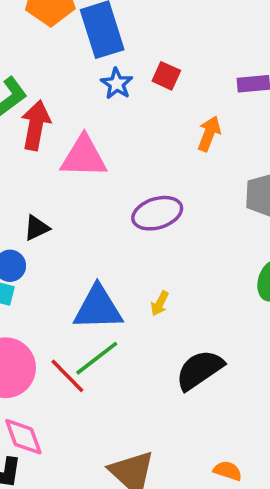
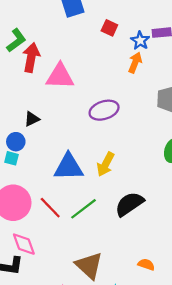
blue star: (117, 84) -> (140, 41), moved
yellow arrow: (160, 303) -> (106, 164), size x1.6
green line: (97, 358) -> (83, 209), moved

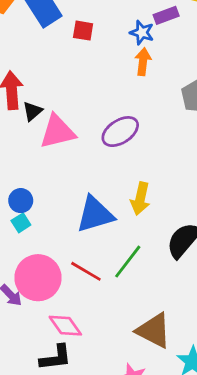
red square: (109, 28) -> (83, 31), moved
pink triangle: (60, 76) -> (58, 132), moved
black triangle: (32, 119) -> (32, 111), moved
cyan square: (11, 158) -> (21, 223), turned -32

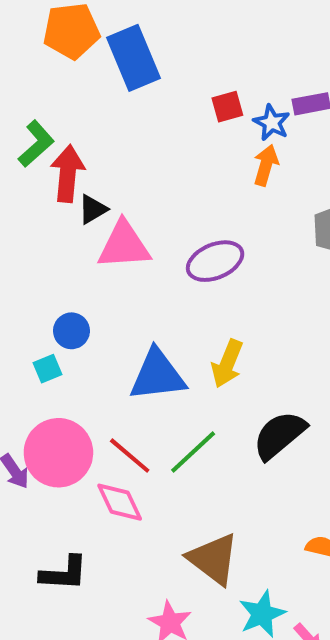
red square: (83, 31) -> (227, 107), moved, turned -35
blue circle: (21, 201) -> (71, 331), moved
pink diamond: (65, 326) -> (120, 502), moved

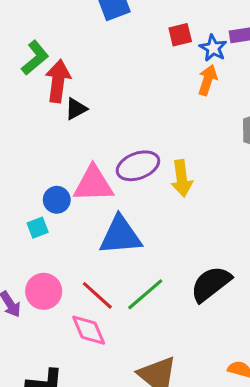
pink triangle: (124, 245) -> (93, 184), moved
purple ellipse: (215, 261) -> (138, 166), moved
yellow arrow: (227, 364) -> (182, 178), moved, turned -32
pink circle: (58, 453) -> (44, 291), size x0.7

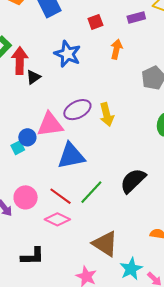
blue star: (213, 48) -> (68, 54), moved, size x1.5
cyan square: (38, 228) -> (18, 148), moved
pink diamond: (89, 330) -> (57, 219), turned -35

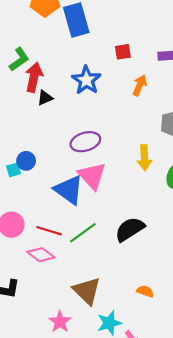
yellow arrow: (107, 115) -> (145, 158), moved
pink triangle: (50, 125) -> (92, 176), moved, turned 44
blue triangle: (71, 156) -> (69, 190), turned 36
red line: (60, 196) -> (49, 231), turned -30

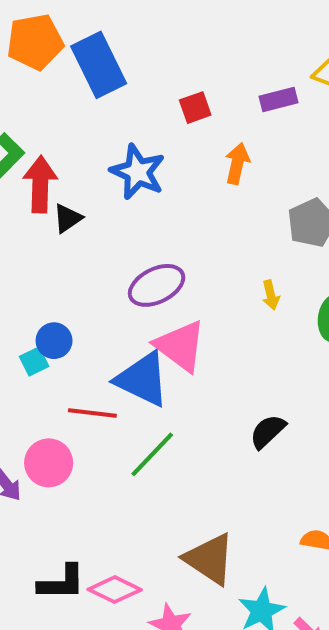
yellow arrow: (145, 158) -> (271, 295), size x0.6
black semicircle: (130, 229) -> (268, 431), size x0.7
red line: (49, 231) -> (92, 413), moved
green line: (83, 233) -> (152, 454), moved
pink diamond: (41, 255) -> (115, 590), moved

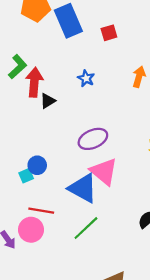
red square: (195, 108) -> (109, 33), moved
blue star: (138, 172) -> (86, 78), size x0.6
red line: (92, 413) -> (41, 211), moved

